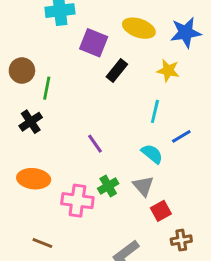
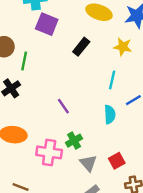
purple square: (94, 43) -> (47, 24), moved
cyan semicircle: (152, 154) -> (110, 114), turned 48
gray triangle: (143, 186) -> (88, 163), moved

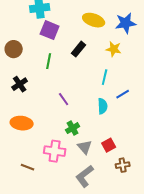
green line: (24, 61) -> (49, 61), moved
pink cross: (49, 152) -> (55, 151), moved

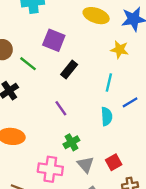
purple square: (50, 30) -> (54, 40), moved
black rectangle: (79, 49) -> (69, 70), moved
green line: (49, 61) -> (28, 64), moved, turned -63

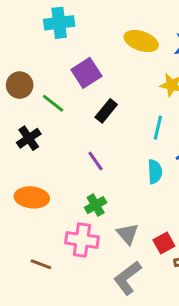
purple square: (54, 40) -> (86, 73), turned 35
green cross: (71, 142) -> (96, 205), moved
red square: (114, 162) -> (164, 243), moved

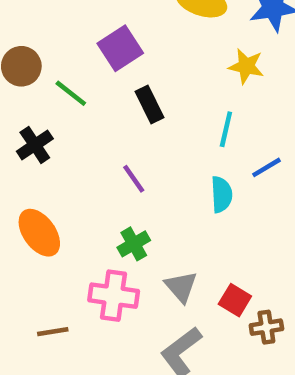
black rectangle: (106, 111) -> (150, 104), turned -65
orange ellipse: (32, 197) -> (39, 233), turned 48
red square: (164, 243) -> (235, 300), turned -30
brown line: (41, 264) -> (53, 332), turned -30

